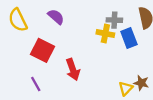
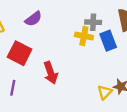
purple semicircle: (56, 17) -> (33, 19), turned 102
purple line: (36, 84) -> (13, 88), turned 40

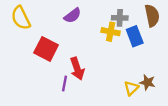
purple semicircle: (33, 19) -> (73, 16), moved
purple line: (13, 88) -> (64, 84), moved

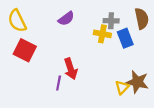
red square: (46, 49) -> (25, 50), moved
brown star: (147, 82) -> (137, 82), size x1.5

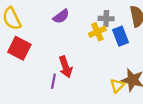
yellow cross: (102, 34) -> (97, 32), turned -35

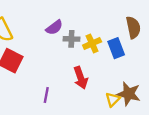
gray cross: (106, 19) -> (71, 39), moved
red arrow: (66, 67) -> (81, 78), moved

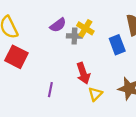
yellow cross: (92, 43) -> (85, 28), moved, turned -35
yellow triangle: (113, 100) -> (95, 94), moved

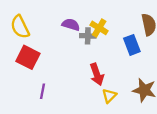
purple semicircle: (58, 25) -> (71, 25), turned -126
purple line: (50, 90) -> (43, 91), moved

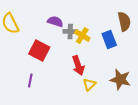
yellow cross: (99, 28) -> (82, 35), moved
red square: (28, 57) -> (39, 50), moved

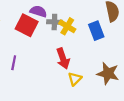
red square: (39, 50) -> (27, 25), moved
purple line: (30, 80) -> (14, 63), moved

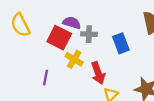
yellow cross: (67, 26) -> (74, 59), moved
blue rectangle: (96, 31) -> (121, 43), moved

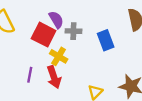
purple semicircle: (72, 23) -> (56, 20), turned 42
red arrow: (98, 73) -> (54, 77), moved

